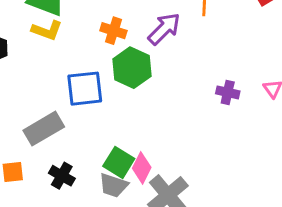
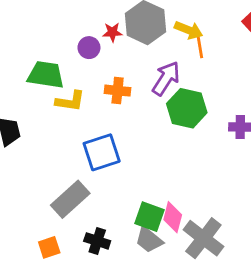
yellow L-shape: (47, 30) -> (70, 101), moved
green hexagon: (132, 68) -> (187, 108), moved
gray trapezoid: (113, 185) -> (149, 240), turned 32

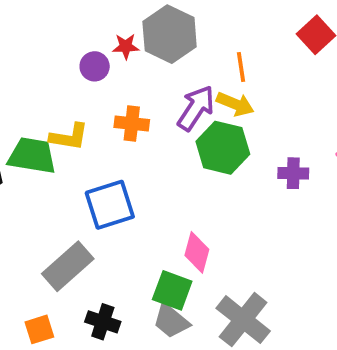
yellow arrow: (189, 30) -> (235, 104), moved
green trapezoid: (46, 75) -> (32, 156), moved
pink diamond: (173, 217) -> (197, 252), moved

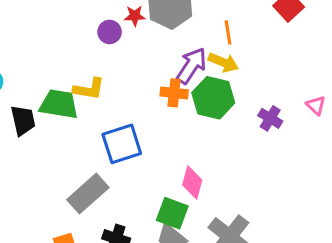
orange cross: (132, 123) -> (174, 93), moved
purple cross: (293, 173) -> (270, 118), turned 30

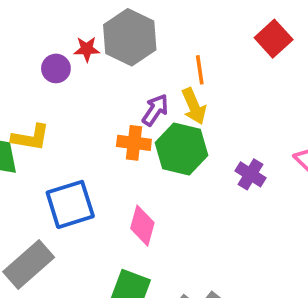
yellow arrow: (223, 62) -> (194, 106), turned 44
purple arrow: (192, 66) -> (155, 110), size x0.7
pink diamond: (192, 182) -> (142, 226), moved

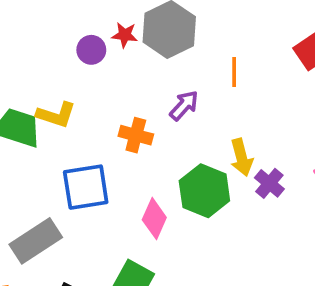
yellow arrow: (194, 106) -> (242, 157), moved
orange cross: (134, 143) -> (136, 135), moved
green hexagon: (181, 149) -> (204, 191), moved

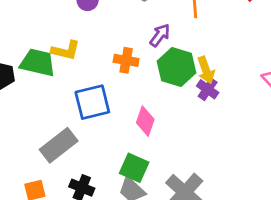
purple cross: (269, 183) -> (208, 89), moved
green hexagon: (204, 191) -> (177, 67), moved

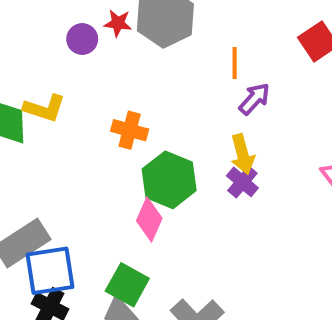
purple arrow: (160, 35) -> (254, 99), moved
green hexagon: (177, 67) -> (169, 180), moved
blue square: (92, 102) -> (50, 271), moved

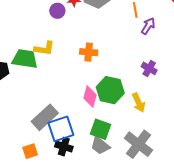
yellow arrow: (242, 154) -> (139, 103), moved
green hexagon: (169, 180) -> (110, 90), moved
pink diamond: (149, 219) -> (90, 97), moved

